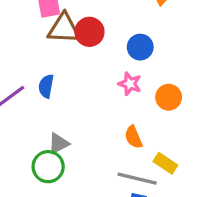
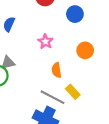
pink star: (130, 84) -> (45, 42), moved

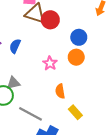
orange circle: (85, 50) -> (76, 57), moved
gray line: (52, 97) -> (31, 114), moved

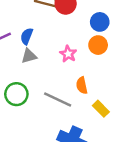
gray triangle: (13, 83) -> (29, 56), moved
gray line: (31, 114) -> (58, 100), moved

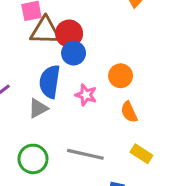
blue circle: (100, 22) -> (74, 53), moved
blue semicircle: (27, 36) -> (50, 82), moved, size x1.5
orange semicircle: (82, 85) -> (129, 112), moved

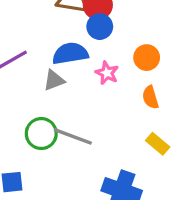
blue semicircle: (50, 82) -> (70, 53), turned 64
gray line: (85, 154) -> (73, 136), moved

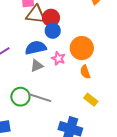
orange circle: (147, 58) -> (82, 48), size x1.5
gray triangle: (54, 80) -> (37, 66), moved

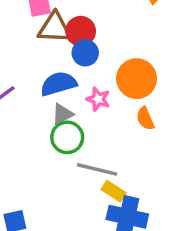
green circle: (20, 97) -> (67, 137), moved
gray line: (40, 98) -> (97, 169), moved
yellow rectangle: (91, 100) -> (114, 191), moved

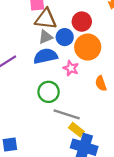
red circle: (81, 31) -> (82, 22), moved
orange circle: (137, 79) -> (88, 47), moved
gray triangle: (62, 114) -> (46, 37), moved

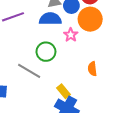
orange semicircle: (101, 83) -> (92, 69), moved
gray line: (67, 114) -> (29, 71), moved

